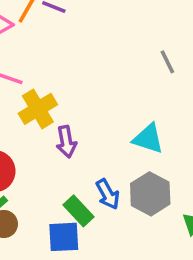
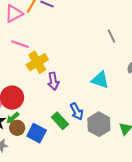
gray hexagon: (150, 194) -> (99, 124), moved
blue square: (64, 237) -> (37, 133), moved, turned 30

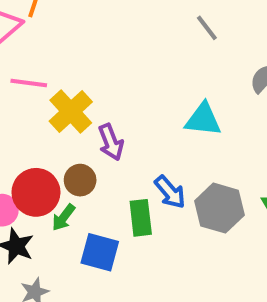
green arrow: (13, 118) -> (64, 217), moved
green rectangle: (60, 121) -> (141, 218), turned 48
brown circle: (17, 128) -> (80, 180), moved

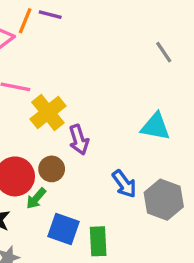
green rectangle: (141, 218) -> (98, 241), moved

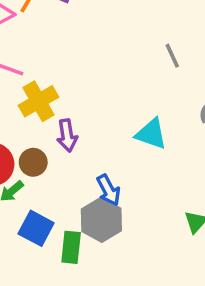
gray hexagon: (164, 200) -> (101, 220), moved

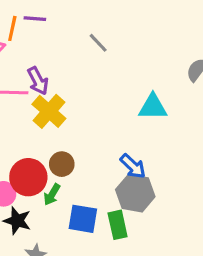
gray line: (172, 56) -> (98, 43), moved
purple arrow: (67, 135) -> (38, 81), moved

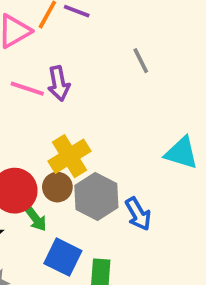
yellow cross: (49, 111) -> (69, 156), moved
gray hexagon: (135, 193) -> (96, 196), moved
green arrow: (52, 195) -> (36, 219), turned -85

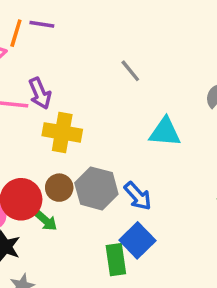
gray line: (141, 61) -> (130, 71), moved
yellow cross: (69, 156) -> (62, 132), moved, turned -36
blue square: (63, 257) -> (137, 240), moved, turned 32

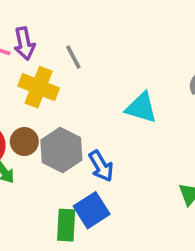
gray line: (130, 71) -> (73, 57), moved

